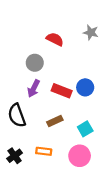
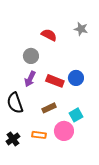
pink circle: (80, 156) -> (64, 131), moved

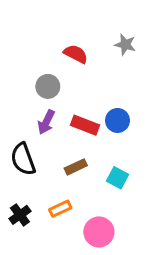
cyan square: (76, 115) -> (118, 178), turned -32
pink circle: (64, 131) -> (99, 232), moved
orange rectangle: (39, 135) -> (60, 209), turned -32

